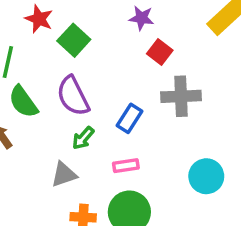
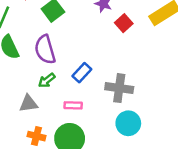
red square: (160, 52) -> (124, 23), moved
gray cross: (181, 96) -> (119, 88), moved

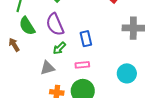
blue rectangle: (82, 73) -> (86, 39), turned -49
gray cross: (119, 88) -> (133, 28), moved

